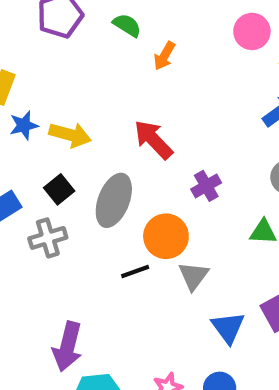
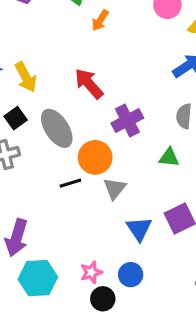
yellow arrow: (70, 135) -> (26, 77), turned 44
purple cross: (206, 186) -> (127, 121), size x1.4
gray ellipse: (114, 200) -> (57, 128), turned -57

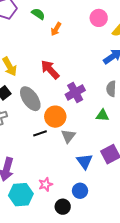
pink star: (91, 272) -> (46, 184), moved

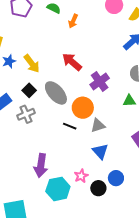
black line: (40, 133) -> (70, 126), turned 48
gray triangle: (68, 136) -> (98, 125), turned 42
blue triangle: (85, 161) -> (100, 151), moved
black circle: (63, 207) -> (98, 188), moved

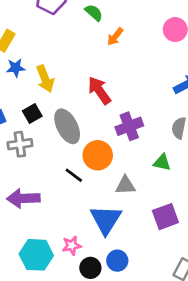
gray triangle: (98, 125) -> (125, 185), moved
blue triangle: (100, 151) -> (106, 220), size x1.4
purple arrow: (41, 165) -> (23, 198), moved, turned 65

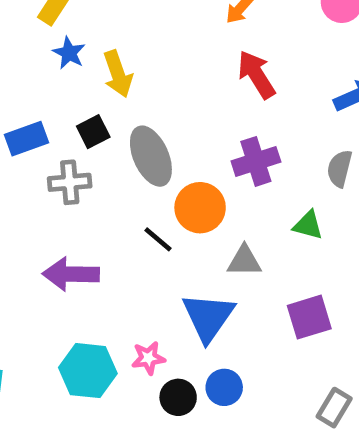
blue star: (16, 68) -> (69, 53), turned 30
red arrow: (99, 90) -> (256, 75), moved

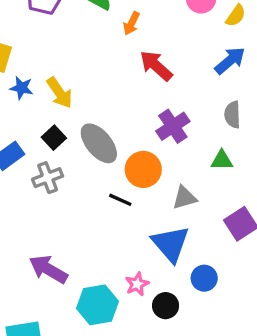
purple arrow: (71, 274) -> (48, 269), moved, turned 45
blue circle: (224, 387) -> (204, 278), moved

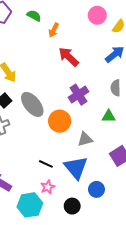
black line: (120, 200) -> (46, 164), moved
pink star: (137, 284) -> (48, 187), moved

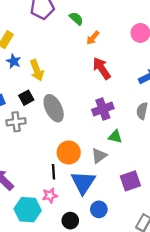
green triangle: (109, 116) -> (115, 137), moved
orange circle: (60, 121) -> (69, 153), moved
gray triangle: (85, 139) -> (99, 156), turned -35
black line: (46, 164) -> (54, 172), turned 48

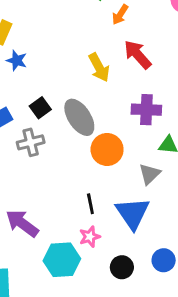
yellow arrow: (37, 70) -> (99, 67), moved
purple cross: (103, 109) -> (146, 110), turned 30
orange circle: (69, 153) -> (107, 149), moved
blue circle: (99, 209) -> (164, 260), moved

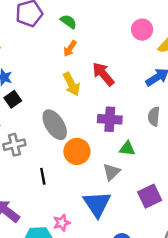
orange arrow: (120, 15) -> (70, 49), moved
black square: (40, 108) -> (13, 99), moved
black line: (90, 204) -> (43, 176), moved

